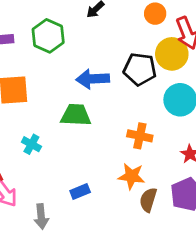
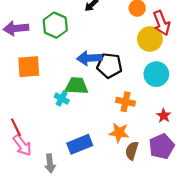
black pentagon: (140, 69) -> (110, 66), moved
cyan cross: (31, 144) -> (62, 99), moved
blue rectangle: (80, 191) -> (80, 144), size x1.6

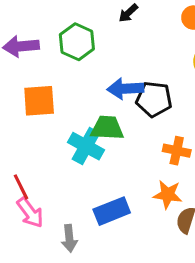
cyan cross: (62, 99) -> (86, 146), size x1.6

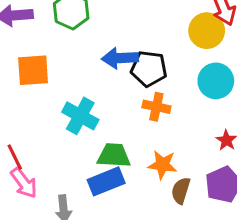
green trapezoid: (107, 128) -> (114, 156), moved
orange cross: (177, 151) -> (156, 107), moved

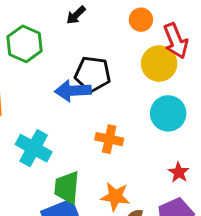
black pentagon: (149, 69) -> (93, 74), moved
green trapezoid: (114, 156) -> (67, 187), turned -88

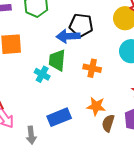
cyan cross: (34, 148) -> (42, 74), size x0.7
green trapezoid: (67, 187) -> (57, 60), moved

